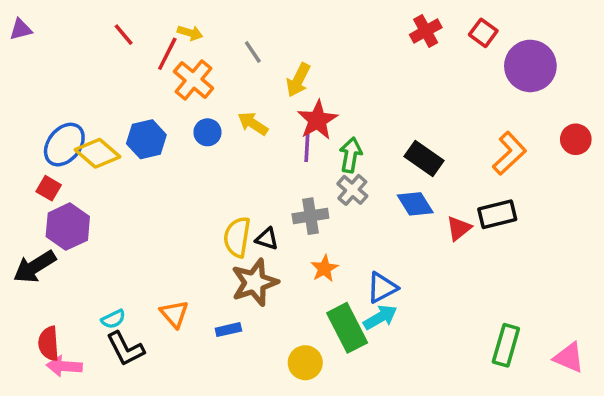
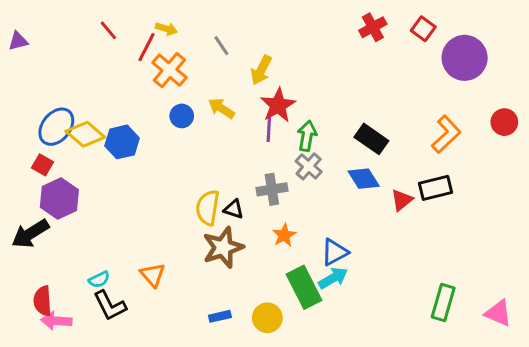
purple triangle: (21, 29) -> (18, 41), moved
blue hexagon: (146, 139) -> (122, 142), moved
blue rectangle: (228, 330) -> (220, 316), moved

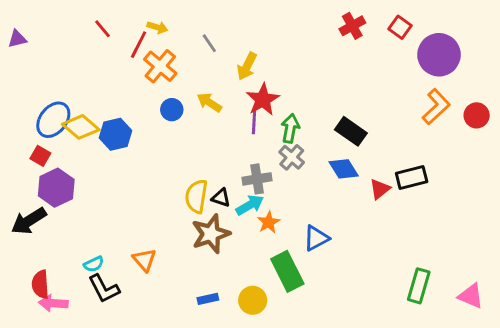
orange L-shape: (446, 134) -> (436, 107), moved
cyan arrow: (333, 278) -> (250, 205), moved

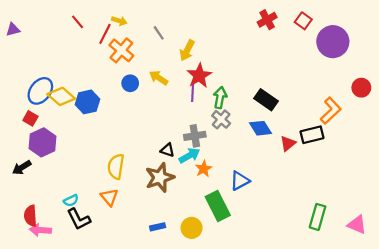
orange L-shape: (436, 107) -> (331, 111), moved
yellow semicircle: (196, 196) -> (116, 167), moved
black arrow: (29, 221) -> (22, 168), size x0.7

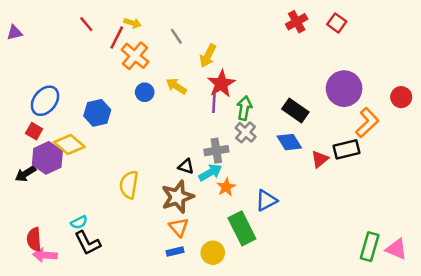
purple circle: (333, 42) -> (344, 89), moved
yellow diamond: (61, 96) -> (69, 145), moved
black arrow: (22, 168) -> (26, 174), moved
orange triangle: (109, 197) -> (179, 227), moved
green rectangle: (318, 217) -> (370, 247), moved

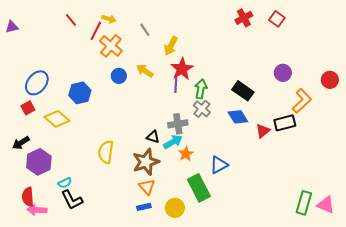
purple circle: (344, 89) -> (283, 73), size x0.6
red square: (34, 131) -> (28, 108), turned 32
purple hexagon: (47, 158) -> (39, 162), moved

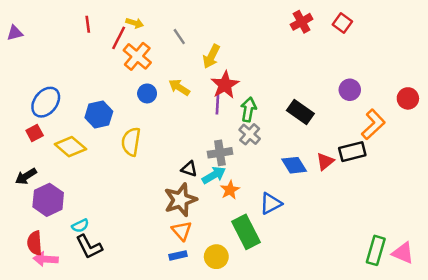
red line: (71, 20) -> (88, 24), turned 32
blue diamond: (238, 117) -> (294, 165), moved
yellow semicircle: (106, 152) -> (131, 142), moved

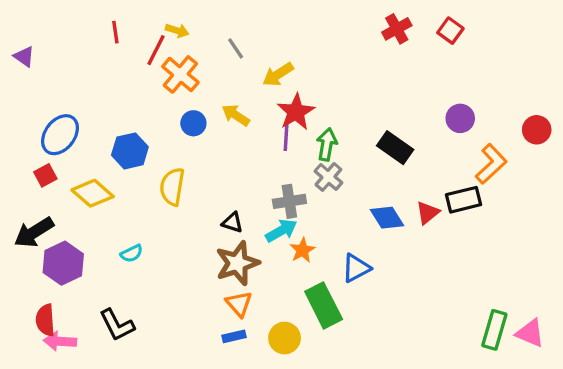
purple triangle: (15, 33) -> (24, 57), moved, turned 49
yellow arrow: (211, 56) -> (278, 74), turned 30
black triangle: (189, 169) -> (232, 223), moved
black arrow: (26, 176) -> (34, 232), size x1.4
cyan semicircle: (80, 226) -> (132, 253), moved

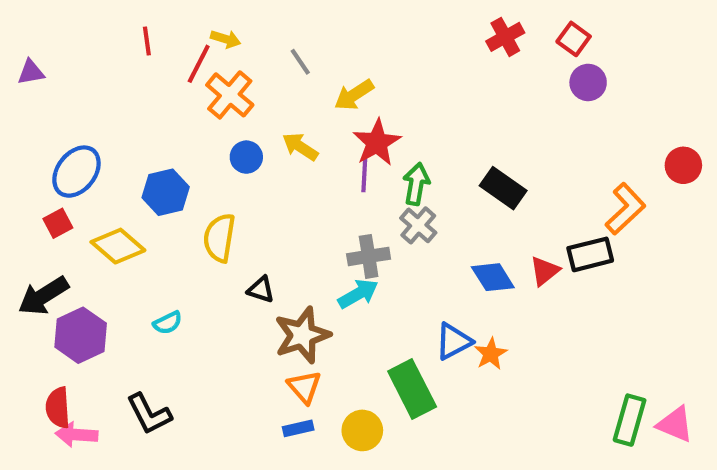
purple triangle: (24, 57) -> (31, 72), turned -45
purple circle: (460, 118) -> (588, 82), moved
black triangle: (232, 223) -> (261, 290), moved
orange star: (302, 250) -> (491, 354), moved

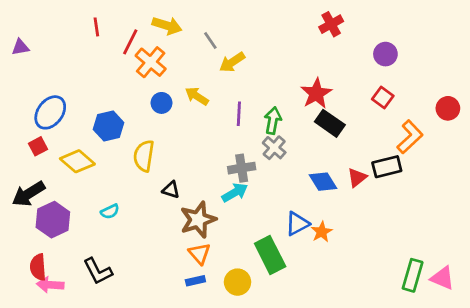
yellow arrow: (226, 39) -> (167, 26), moved, size x1.5
red square: (574, 39) -> (383, 97), moved
gray line: (300, 62) -> (210, 40), moved
red star: (377, 143) -> (316, 93), moved

